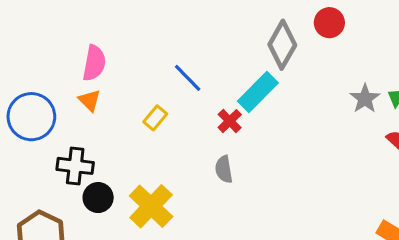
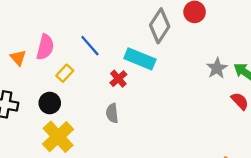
pink semicircle: (94, 63) -> (45, 47), moved
cyan rectangle: (258, 92) -> (140, 59), turned 64
black circle: (98, 198) -> (50, 103), moved

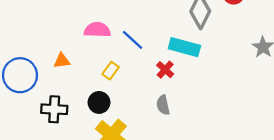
pink semicircle: (45, 47) -> (97, 30), moved, turned -95
orange triangle: (18, 58) -> (62, 61), turned -48

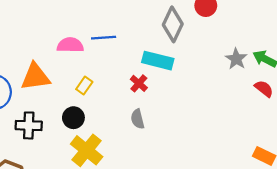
blue line: (132, 40) -> (104, 38), moved, turned -45
orange triangle: (62, 61) -> (35, 77), size x1.8

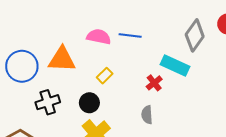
black cross: (29, 125) -> (48, 102), turned -30

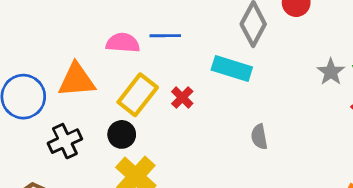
yellow rectangle: (105, 76) -> (138, 95), size x1.8
red cross: (154, 83) -> (182, 98), moved
gray semicircle: (147, 115) -> (259, 137), moved

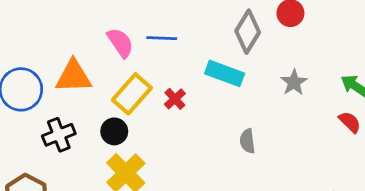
pink semicircle: (123, 43) -> (120, 43), turned 48
gray star: (331, 72) -> (294, 82), moved

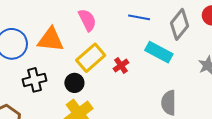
blue line: (162, 38) -> (139, 17), moved
gray semicircle: (247, 141) -> (169, 103), size x1.4

